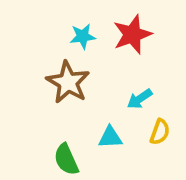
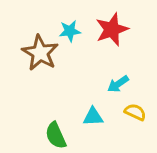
brown star: (68, 82) -> (40, 53), moved
yellow semicircle: (160, 132) -> (135, 112), turned -85

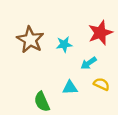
red star: (112, 29) -> (100, 33), moved
cyan star: (70, 31) -> (64, 44), moved

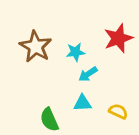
cyan arrow: (89, 63) -> (88, 74), moved
yellow semicircle: (102, 84) -> (118, 111), moved

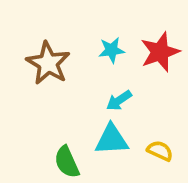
cyan star: (76, 52) -> (112, 50), moved
cyan triangle: (82, 103) -> (112, 140), size x1.4

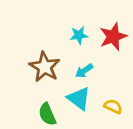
brown star: (48, 63) -> (45, 67), moved
cyan triangle: (112, 140) -> (79, 98), turned 40

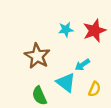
cyan arrow: (84, 71) -> (82, 65), moved
yellow semicircle: (113, 106) -> (95, 89), turned 88

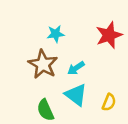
cyan star: (66, 30) -> (56, 34), moved
cyan arrow: (82, 65) -> (76, 68), moved

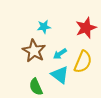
yellow semicircle: (109, 102) -> (83, 62), moved, size x1.6

